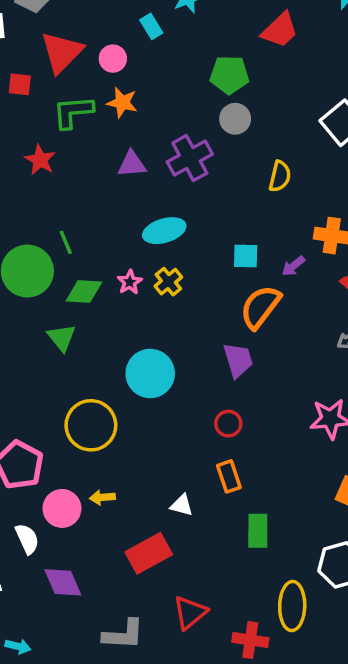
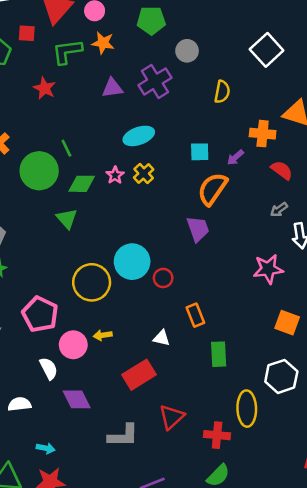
green pentagon: (229, 75) -> (151, 20), moved
cyan circle: (150, 373) -> (132, 262), moved
red circle: (228, 424) -> (163, 278), moved

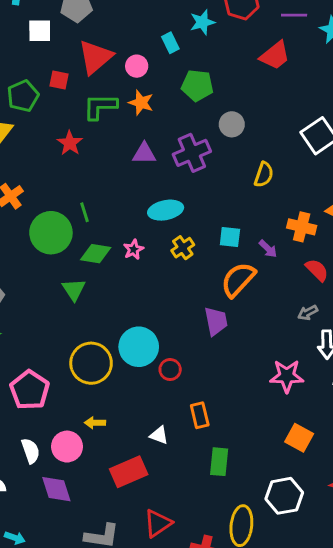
purple arrow: (235, 157) -> (268, 249), turned -102
yellow cross: (144, 173) -> (183, 248), moved
pink circle: (73, 345) -> (67, 447), moved

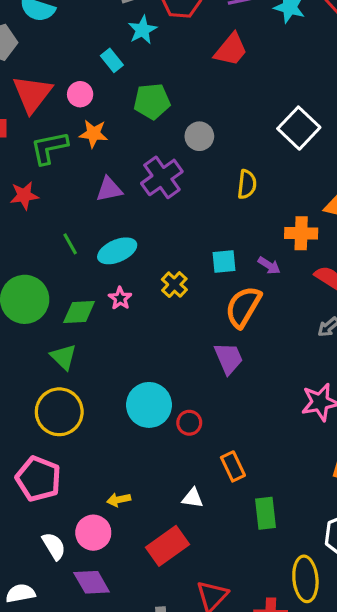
red star: (70, 143) -> (24, 196), turned -30
cyan ellipse: (166, 210) -> (117, 251), moved
green line: (84, 212) -> (70, 244), moved
yellow circle: (91, 363) -> (59, 412), moved

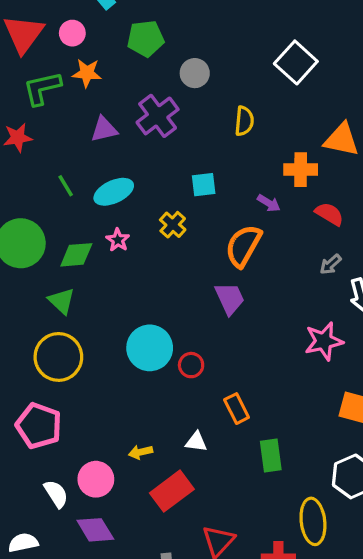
cyan square: (224, 262) -> (204, 185), moved
yellow arrow: (119, 500) -> (141, 452), moved

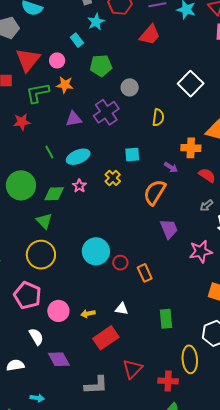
purple trapezoid: (230, 298) -> (169, 229), moved
orange rectangle: (237, 409) -> (145, 273), moved
pink circle: (96, 479) -> (58, 311), moved

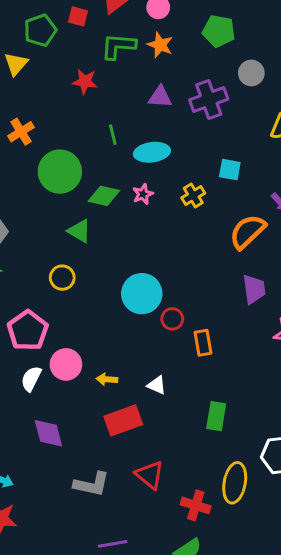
green triangle: (44, 221) -> (79, 231), turned -30
yellow circle: (41, 255) -> (62, 278), size x0.6
white semicircle: (36, 337) -> (31, 379), moved, turned -138
red triangle: (132, 369) -> (150, 475), turned -50

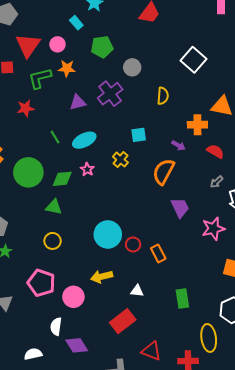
white semicircle: (31, 379) -> (56, 326), moved
yellow arrow: (107, 379) -> (102, 277), moved, size x1.5

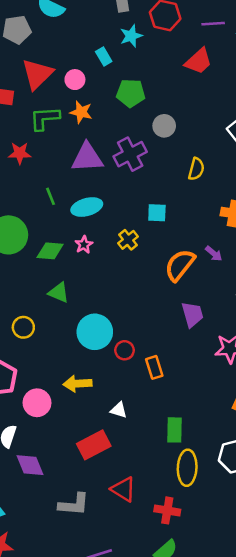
purple triangle: (78, 102) -> (87, 158), size x1.5
purple arrow: (178, 145) -> (214, 254), moved
green triangle: (54, 207) -> (59, 293), moved
yellow ellipse: (209, 338) -> (187, 468), moved

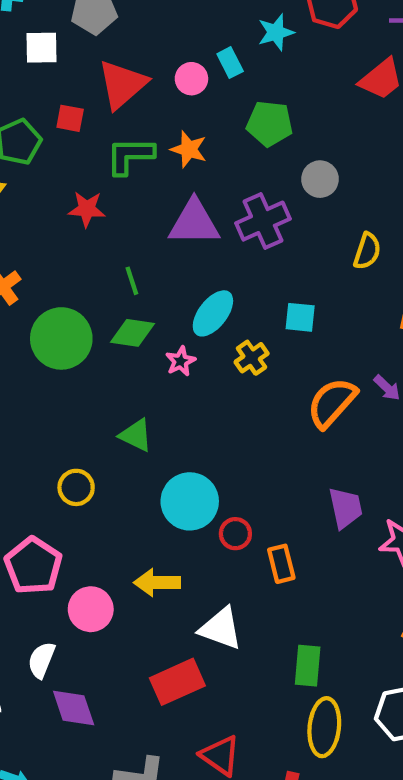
pink circle: (75, 80) -> (191, 79), moved
cyan ellipse: (87, 207) -> (213, 313), moved, turned -40
green diamond: (50, 251) -> (132, 333), moved
purple trapezoid: (192, 314) -> (345, 508), moved
white triangle: (119, 410) -> (221, 628), size x1.6

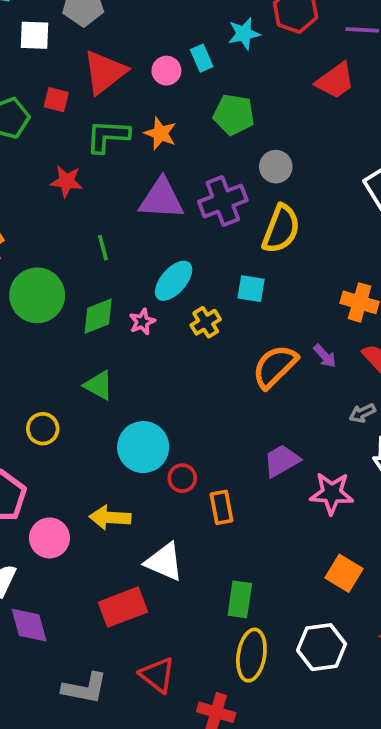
yellow semicircle: (367, 251) -> (281, 229), moved, size x1.5
green diamond: (132, 333) -> (98, 316), moved, turned -33
purple trapezoid: (345, 508) -> (282, 461), turned -111

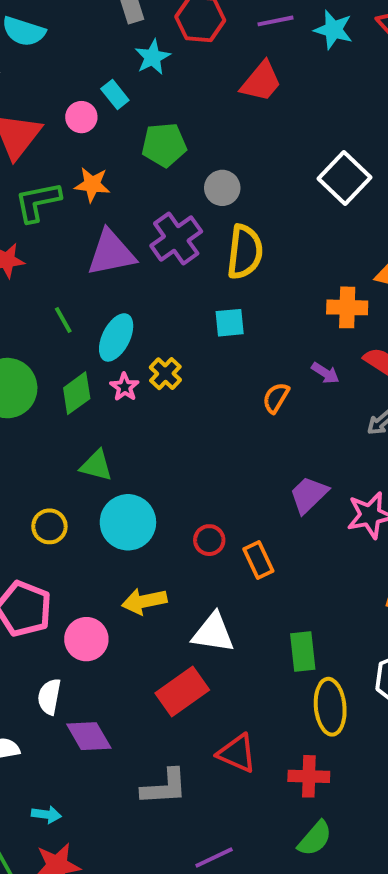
cyan ellipse: (174, 281) -> (116, 337), moved
yellow cross: (206, 322) -> (165, 374), moved
orange semicircle: (275, 366) -> (276, 398), size x0.6
cyan circle: (143, 447) -> (128, 522), moved

